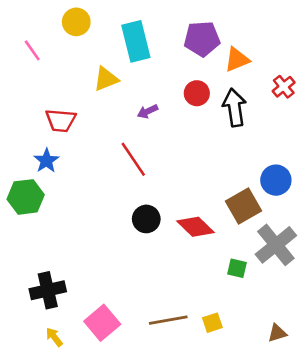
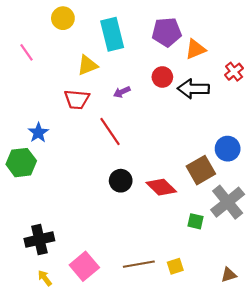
pink line: (32, 50) -> (27, 52), moved
black arrow: (234, 107) -> (193, 89), turned -80
red trapezoid: (61, 120) -> (77, 99), moved

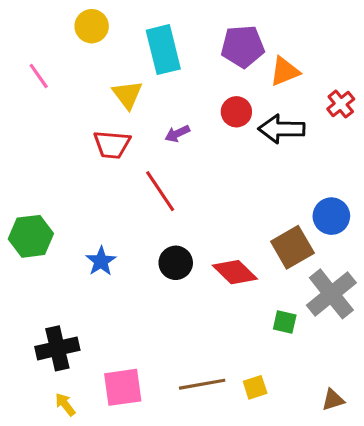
yellow triangle: (88, 65) -> (127, 95), turned -45
blue star: (38, 133) -> (101, 261), moved
pink square: (84, 266) -> (123, 387), turned 32

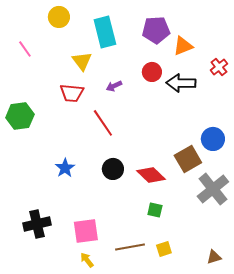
green hexagon: (31, 236) -> (20, 116), moved
green square: (285, 322) -> (155, 210), moved
pink square: (123, 387) -> (86, 231), moved
yellow arrow: (65, 404) -> (87, 260), moved

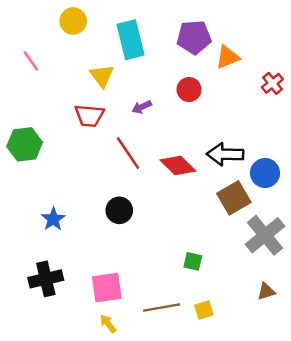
black arrow: (181, 83) -> (225, 154), moved
blue star: (65, 168) -> (53, 219), moved
black circle: (113, 169) -> (119, 210), moved
red diamond: (151, 175) -> (178, 166), moved
brown triangle: (214, 257) -> (266, 291), moved

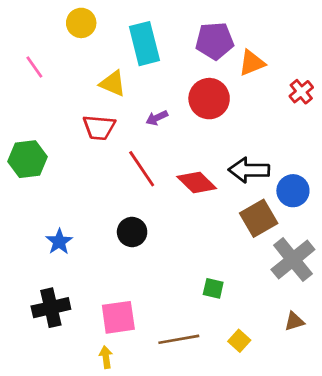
yellow triangle: (102, 76) -> (113, 83), turned -30
red circle: (189, 90) -> (209, 99), size x1.5
yellow square: (204, 310) -> (239, 341), moved, turned -30
yellow arrow: (108, 324) -> (106, 357), moved, turned 30

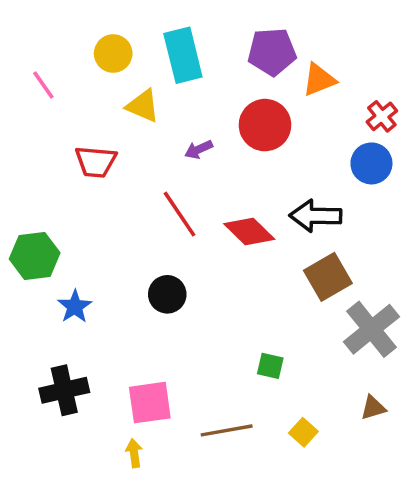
yellow circle: (81, 23) -> (113, 54), moved
red trapezoid: (99, 127) -> (96, 162), moved
green hexagon: (28, 159) -> (35, 256), moved
blue circle: (293, 191) -> (371, 163), moved

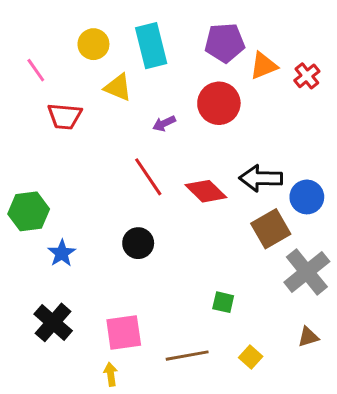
red cross: (382, 116) -> (307, 76), moved
red trapezoid: (96, 162) -> (65, 116), moved
blue circle: (371, 163) -> (307, 197), moved
black cross: (64, 390) -> (53, 322), turned -36

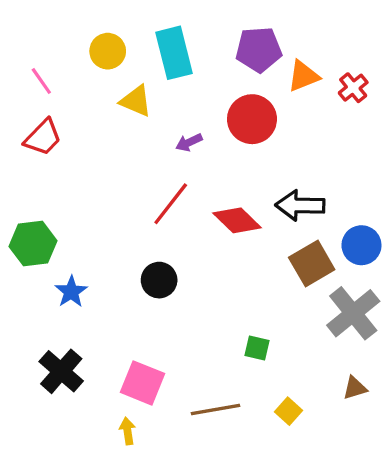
red trapezoid: (65, 116) -> (43, 137), moved, turned -51
red line: (148, 177) -> (171, 204), turned 72
blue circle: (307, 197) -> (361, 245), moved
pink square: (124, 333) -> (142, 383), turned 30

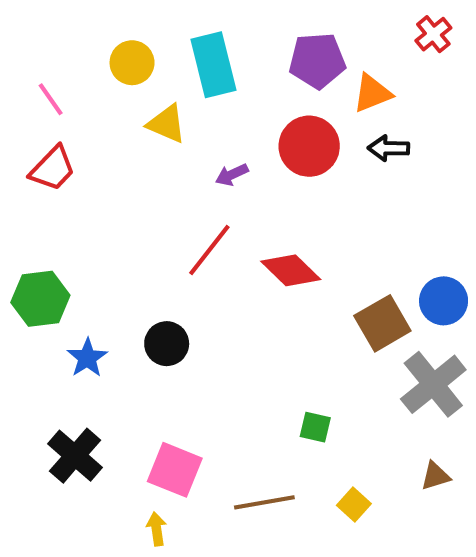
red cross: (353, 88) -> (433, 34), moved
black arrow: (300, 205) -> (389, 148), moved, size x0.7
black circle: (159, 280) -> (167, 344), moved

